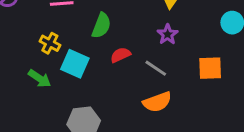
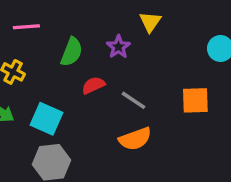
purple star: (168, 34) -> (118, 47), moved
cyan square: (75, 64) -> (47, 119), moved

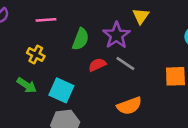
purple star: (118, 47) -> (116, 35), size x1.5
gray line: (133, 100) -> (125, 63), moved

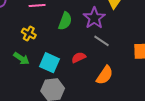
red semicircle: (97, 65) -> (79, 57), moved
orange semicircle: (129, 106) -> (105, 75), turned -36

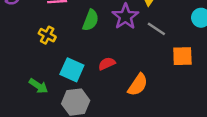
gray line: (102, 41) -> (156, 29), moved
green arrow: (21, 59) -> (38, 86), moved

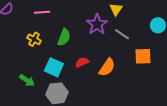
green semicircle: (91, 20) -> (64, 37), moved
orange semicircle: (138, 85) -> (107, 67), moved

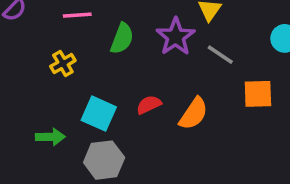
green semicircle: (64, 37) -> (122, 38), moved
yellow cross: (34, 39) -> (63, 63), turned 32
green arrow: (27, 80) -> (50, 137), turned -35

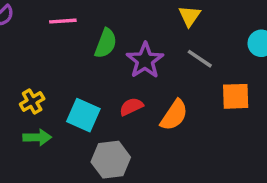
purple star: (176, 37) -> (145, 60), moved
yellow cross: (63, 63) -> (32, 101), moved
gray hexagon: (104, 160) -> (111, 160), moved

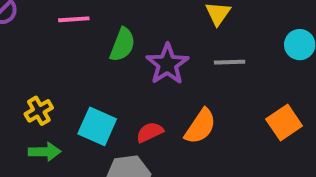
gray line: (200, 59) -> (230, 62), turned -36
orange square: (236, 96) -> (284, 122), moved, turned -32
red semicircle: (131, 107) -> (150, 132), moved

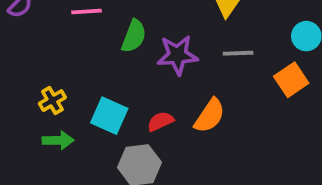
purple star: (167, 64) -> (177, 55), turned 30
orange square: (284, 122) -> (291, 80), moved

